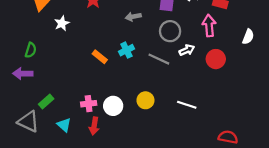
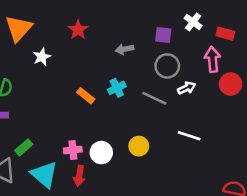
red circle: (216, 59) -> (231, 84), moved
white line: (187, 105) -> (189, 136), moved
cyan triangle: (64, 125) -> (44, 175), size x1.6

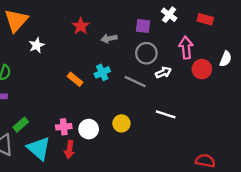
red star: (78, 30) -> (81, 26), moved
red rectangle: (225, 34) -> (205, 19), moved

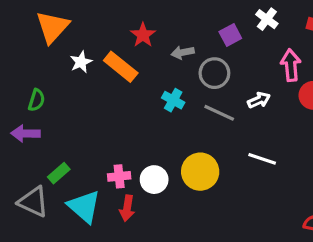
purple square: (143, 26) -> (230, 35), turned -35
gray circle: (146, 53) -> (214, 73), moved
cyan cross: (102, 72) -> (173, 100), turned -35
orange rectangle: (75, 79) -> (121, 67), moved, size x1.5
yellow circle: (121, 123) -> (200, 172), size x1.5

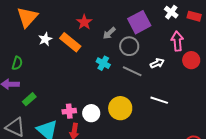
white cross: (267, 19) -> (171, 12), moved
purple square: (230, 35) -> (139, 22), size x1.6
gray arrow: (183, 52) -> (109, 33), turned -32
green rectangle: (59, 173) -> (29, 99), moved

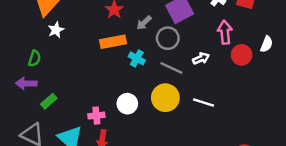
white star: (45, 39) -> (56, 30), moved
orange rectangle: (70, 42) -> (113, 42), moved, turned -50
yellow circle: (120, 108) -> (165, 98), moved
white circle: (91, 113) -> (127, 104), moved

